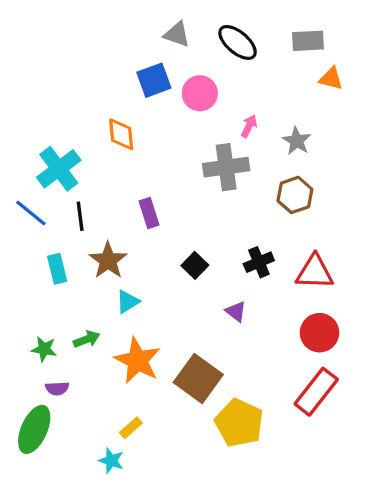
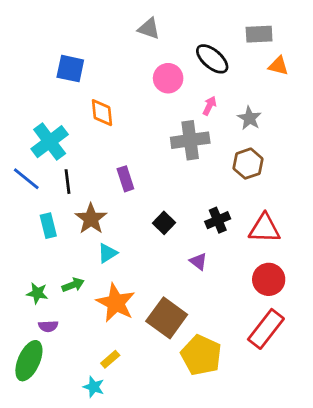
black ellipse: (238, 42) -> (212, 59), moved
blue square: (154, 80) -> (70, 69), moved, turned 32

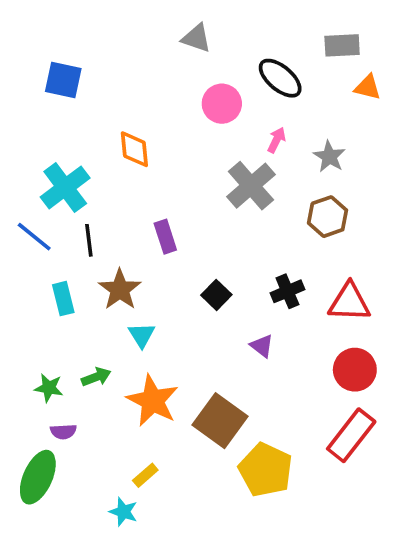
blue square: (70, 69) -> (63, 80), moved
gray cross: (190, 140) -> (251, 186), turned -33
cyan triangle: (107, 253) -> (142, 335), turned -30

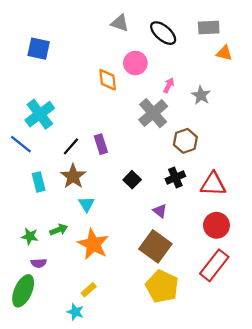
black ellipse: (280, 78) -> (163, 33), moved
orange diamond: (134, 149) -> (108, 80), moved
brown hexagon: (328, 217) -> (185, 141), moved
black line: (89, 240) -> (71, 146), moved, turned 48
brown square: (220, 421) -> (155, 246), moved

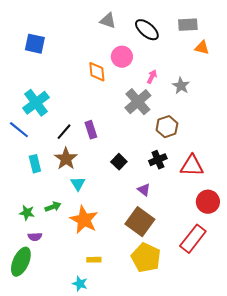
red circle: (216, 225) -> (208, 202), moved
yellow rectangle: (89, 290) -> (94, 260), moved, turned 40
cyan star: (75, 312) -> (80, 284), moved

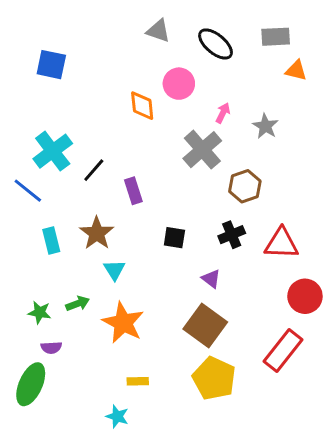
black line: (64, 132) -> (94, 170), moved
black square: (119, 162) -> (174, 238), turned -35

